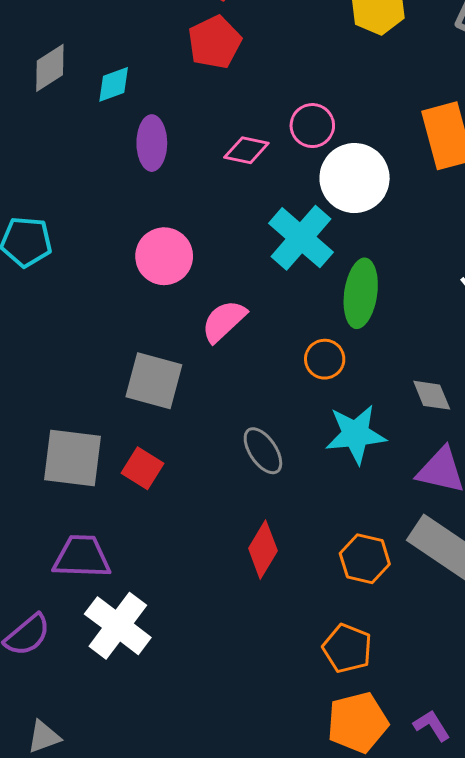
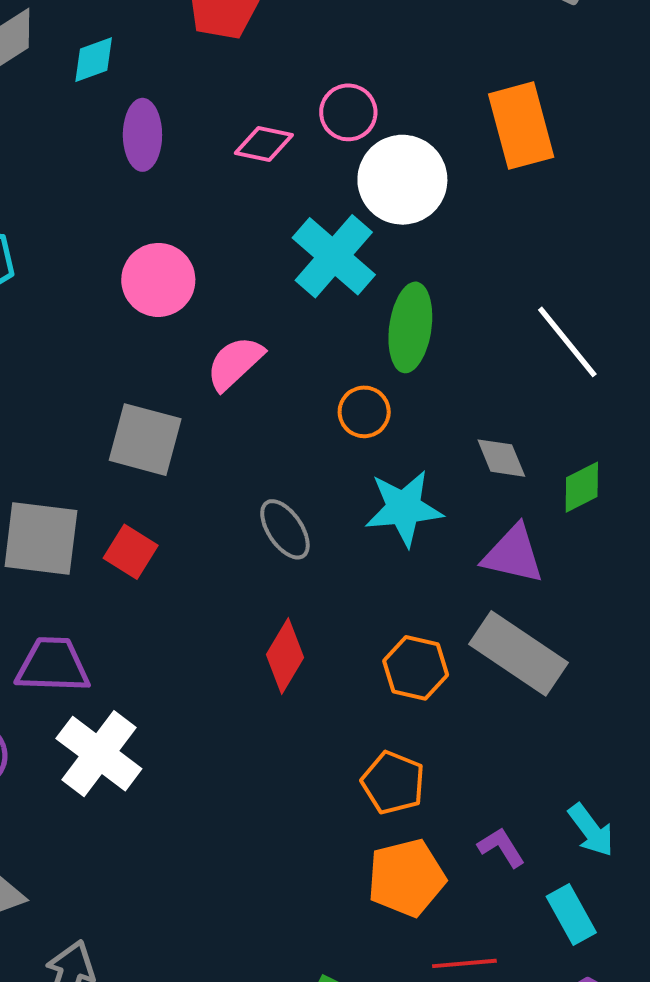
purple L-shape: (432, 726) -> (501, 847), moved

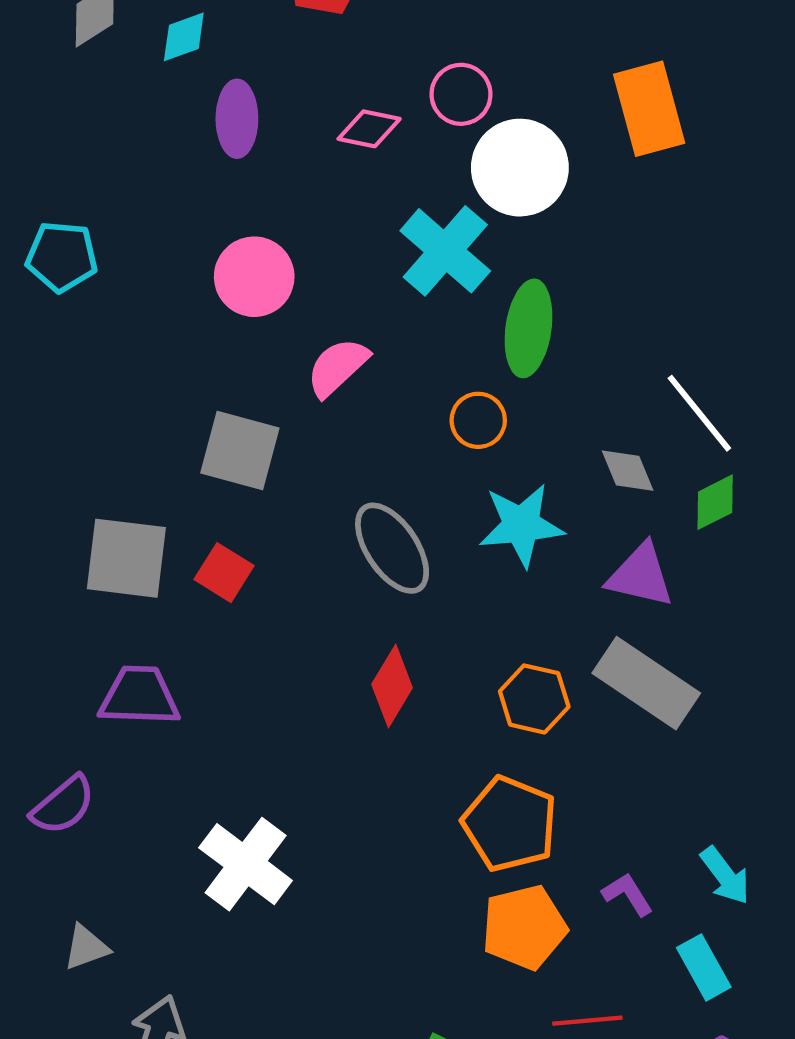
white line: (567, 342) -> (699, 413), moved
gray ellipse: (285, 529) -> (392, 548), size x1.4
white cross: (99, 754) -> (246, 864), moved
orange pentagon: (393, 783) -> (510, 824), size x1.4

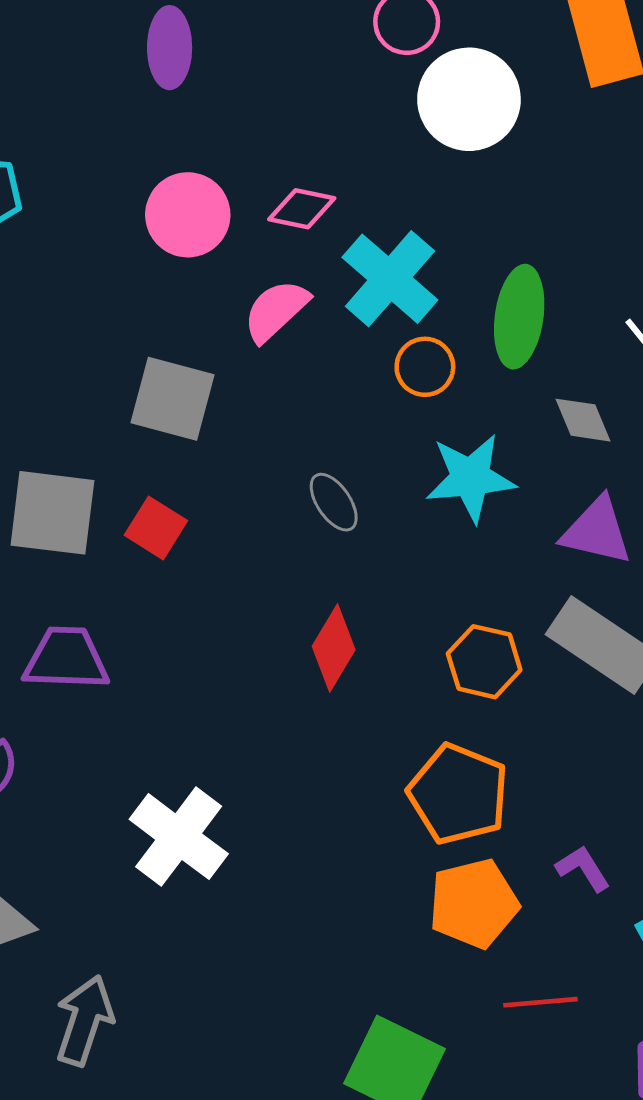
pink diamond: (369, 129) -> (302, 209), moved
cyan cross: (445, 251) -> (390, 279), moved
green ellipse: (528, 328) -> (519, 317), moved
gray ellipse: (392, 548) -> (334, 502), size x0.6

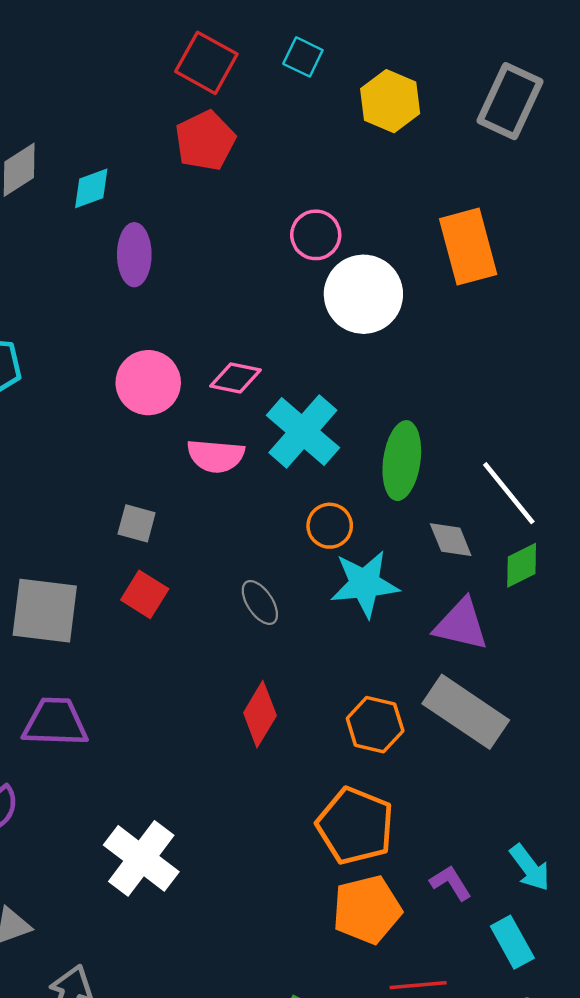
pink semicircle: (276, 311) -> (216, 456), turned -132
orange circle: (425, 367) -> (330, 526), moved
gray square: (173, 399) -> (137, 523), size x0.6
red square: (156, 528) -> (145, 594), moved

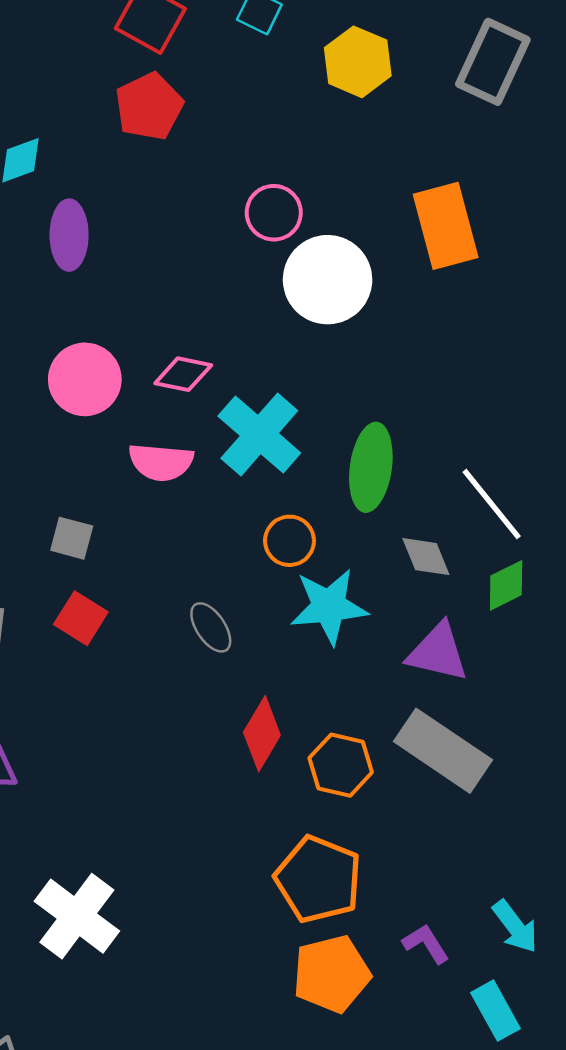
red diamond: (260, 714) -> (262, 734), moved

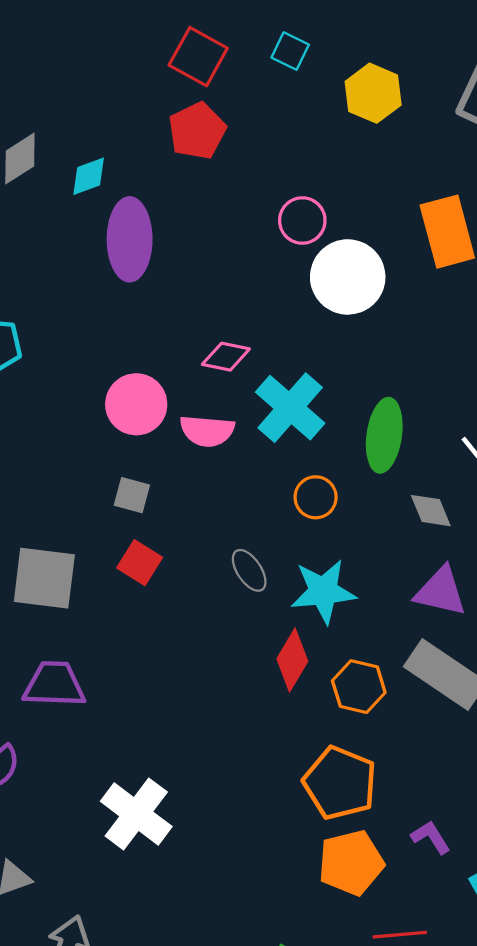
purple ellipse: (69, 235) -> (130, 239), size x1.4
pink circle: (85, 379) -> (136, 404), moved
cyan star: (329, 606) -> (323, 591), moved

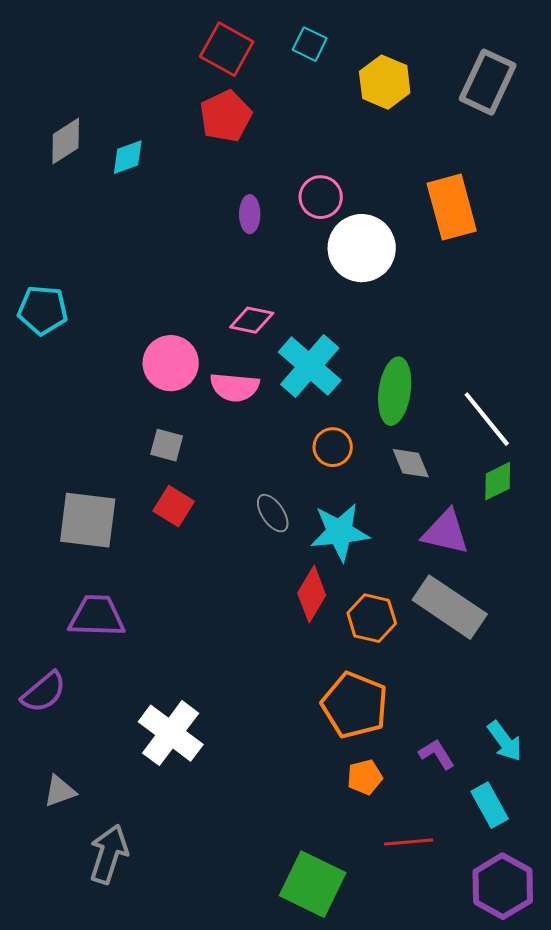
purple ellipse: (130, 239) -> (250, 214), moved, size x0.5
gray diamond: (431, 511) -> (411, 463), moved
orange pentagon: (351, 863) -> (365, 777), size x0.6

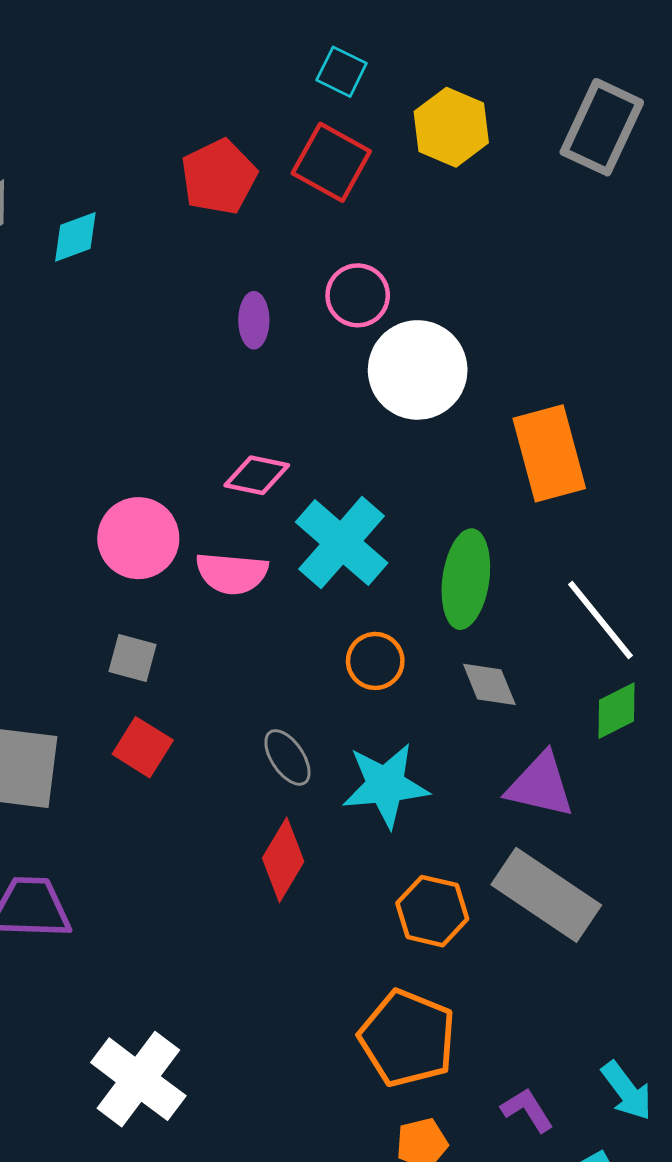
red square: (227, 49) -> (331, 162), moved
orange rectangle: (452, 207) -> (549, 453), moved
red diamond: (312, 594) -> (283, 860), moved

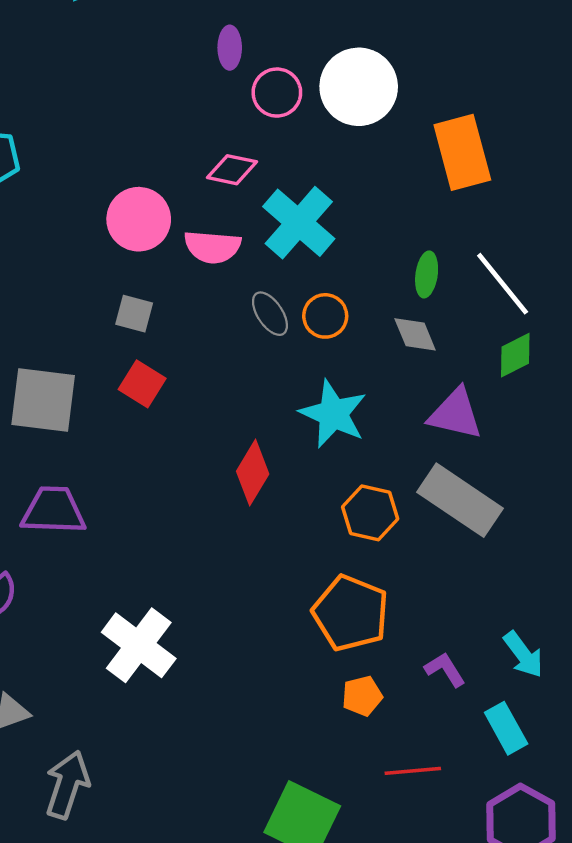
pink circle: (358, 295) -> (277, 93), moved
green ellipse: (466, 579) -> (427, 274), moved, size x0.6
gray ellipse: (287, 757) -> (270, 314), moved
cyan star: (385, 785) -> (333, 414), turned 30

